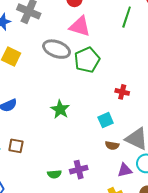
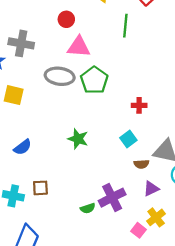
purple cross: (79, 170) -> (112, 198), size x1.4
purple triangle: (125, 170) -> (151, 189), moved

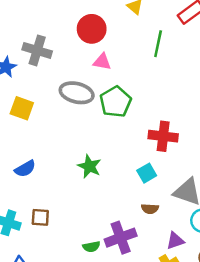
red circle: (66, 19) -> (92, 29), size x1.5
pink triangle: (79, 47) -> (102, 62), size x0.7
red cross: (139, 105) -> (163, 136), size x1.6
brown semicircle: (141, 164) -> (150, 209), moved
purple triangle: (151, 189) -> (175, 241), moved

